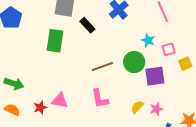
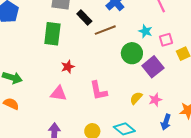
brown line: (102, 67) -> (105, 30), moved
purple square: (155, 76) -> (153, 67), turned -30
red star: (40, 107) -> (68, 67), moved

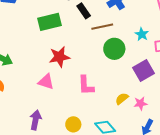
green rectangle: (52, 34) -> (49, 22), turned 60
green circle: (132, 53) -> (114, 49), moved
red star: (68, 67) -> (59, 57), size x1.5

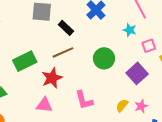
green rectangle: (49, 22) -> (25, 61), moved
brown line: (102, 27) -> (63, 52), moved
cyan star: (142, 34) -> (130, 30), moved

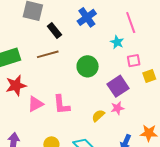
red star: (52, 78) -> (16, 85), moved
pink triangle: (44, 105) -> (36, 104), moved, turned -42
pink star: (141, 106) -> (117, 108), moved

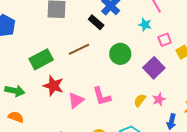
black rectangle: (54, 30) -> (96, 22), moved
red star: (16, 85) -> (53, 86), turned -30
pink star: (117, 108) -> (159, 99), moved

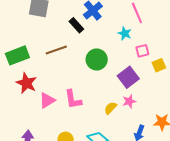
pink star: (159, 99) -> (129, 101), moved

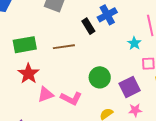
green circle: (97, 59) -> (100, 77), moved
pink L-shape: (73, 99) -> (71, 98), turned -65
pink star: (129, 101) -> (135, 110), moved

